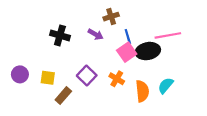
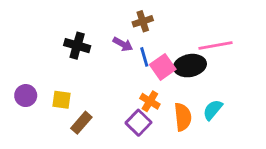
blue line: (128, 37) -> (144, 57), moved
purple square: (87, 75) -> (138, 123), moved

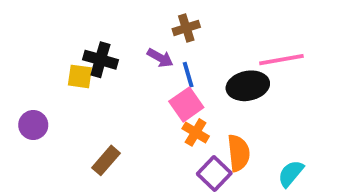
pink square: (163, 67) -> (186, 104), moved
yellow square: (61, 100) -> (80, 76), moved
cyan semicircle: (213, 110) -> (291, 173), moved
purple square: (138, 123) -> (214, 173), moved

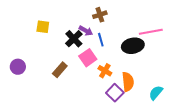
black cross: (100, 60) -> (74, 39), moved, turned 30
yellow square: (80, 76) -> (43, 27), moved
pink square: (186, 104) -> (88, 58), moved
brown rectangle: (106, 160) -> (60, 70), moved

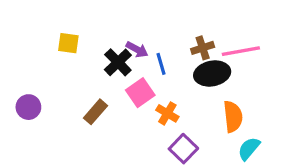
brown cross: (100, 15) -> (203, 48), moved
orange semicircle: (128, 82) -> (233, 117), moved

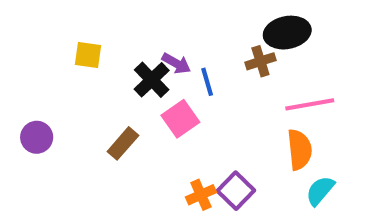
pink line: (241, 51) -> (310, 104), moved
black ellipse: (212, 73) -> (287, 33), moved
orange cross: (167, 113) -> (201, 195), moved, turned 35

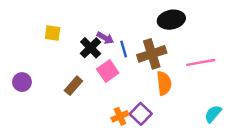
brown cross: (260, 61) -> (152, 54), moved, size x1.6
pink line: (310, 104) -> (201, 62), moved
orange semicircle: (300, 150) -> (164, 83), moved
cyan semicircle: (320, 191) -> (213, 114), moved

